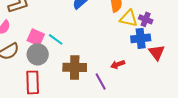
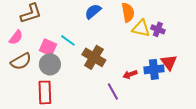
blue cross: (141, 38) -> (154, 69), moved
cyan line: (56, 39) -> (68, 40), moved
brown cross: (75, 67) -> (94, 57), moved, turned 30

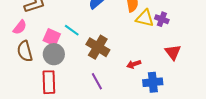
brown semicircle: (21, 61) -> (25, 51), turned 105
blue cross: (154, 69) -> (153, 82), moved
purple line: (113, 91) -> (97, 81), moved

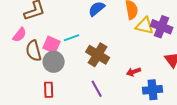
purple cross: (162, 19) -> (162, 27), size x1.5
cyan line: (72, 30) -> (72, 38), turned -56
brown semicircle: (25, 51) -> (34, 51), moved
red rectangle: (49, 82) -> (49, 90), size x0.7

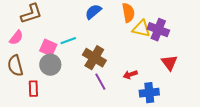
brown semicircle: (34, 51) -> (15, 66), moved
purple line: (97, 89) -> (100, 82), moved
red rectangle: (49, 90) -> (33, 89), moved

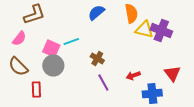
brown cross: (94, 58) -> (97, 58), size x0.6
red triangle: (169, 63) -> (172, 74), moved
brown semicircle: (15, 66) -> (18, 66), turned -30

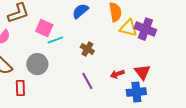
pink square: (51, 48) -> (44, 28), moved
brown cross: (97, 58) -> (87, 49), moved
red triangle: (172, 74) -> (142, 72), moved

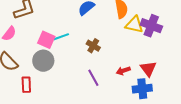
pink square: (44, 28) -> (46, 40), moved

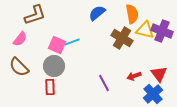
brown cross: (93, 46) -> (122, 38), moved, size x1.5
red rectangle: (26, 85) -> (50, 87), moved
blue cross: (142, 89) -> (153, 94), turned -36

